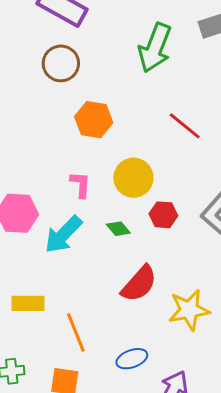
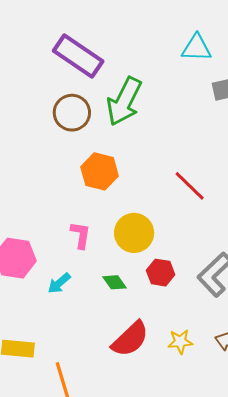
green arrow: (155, 48) -> (124, 101), moved
cyan arrow: (63, 234) -> (59, 283), size x0.6
yellow star: (189, 310) -> (180, 342), moved, size x0.6

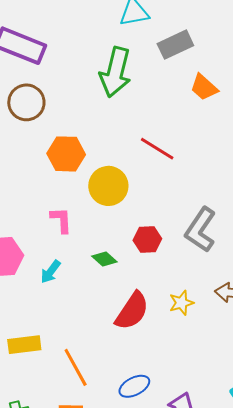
green arrow: (124, 101) -> (115, 72), moved
yellow circle: (134, 233) -> (108, 186), moved

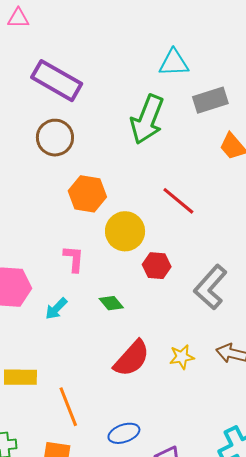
red hexagon: (147, 240) -> (157, 266), moved

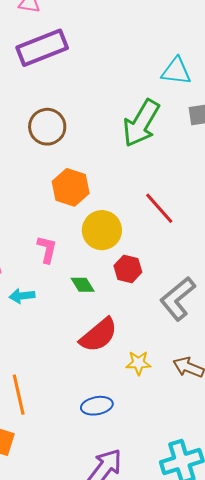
purple rectangle: (57, 81) -> (42, 48), moved, turned -60
green diamond: (111, 303) -> (83, 285), moved
cyan arrow: (56, 309) -> (22, 296), turned 30
red semicircle: (132, 358) -> (99, 335), moved
blue ellipse: (124, 433) -> (97, 406), moved

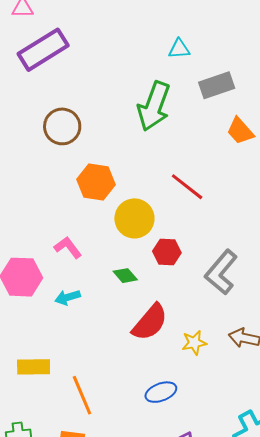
cyan triangle: (176, 71) -> (179, 49), size x0.7
pink L-shape: (47, 249) -> (68, 247), moved, turned -40

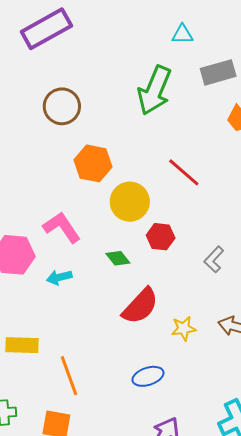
pink L-shape: (68, 247) -> (62, 227), size x1.4
gray L-shape: (221, 272) -> (214, 259), size x0.6

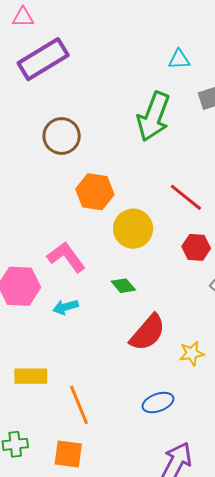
red hexagon: (161, 237) -> (196, 247), moved

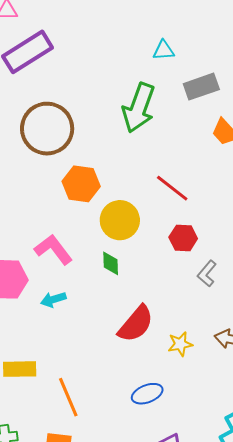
brown circle: (62, 136) -> (47, 129), size x1.4
green diamond: (123, 286) -> (111, 263), moved, turned 40

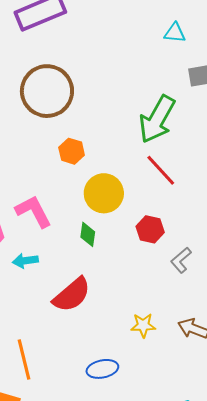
green arrow: (139, 108) -> (157, 119), moved
orange hexagon: (81, 184) -> (72, 151), size x0.7
red hexagon: (183, 238) -> (150, 229), moved
red semicircle: (136, 324) -> (72, 295), moved

